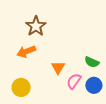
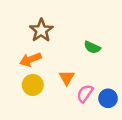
green semicircle: (92, 62) -> (92, 47), moved
yellow circle: (21, 87) -> (33, 85), moved

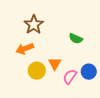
yellow circle: (33, 85) -> (37, 71), moved
blue circle: (108, 98) -> (89, 72), moved

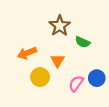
brown star: (34, 25) -> (60, 26), moved
orange triangle: (55, 64) -> (57, 61), moved

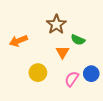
orange arrow: (27, 53) -> (18, 41), moved
orange triangle: (57, 61) -> (63, 52), moved

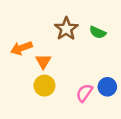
green semicircle: (78, 40) -> (98, 32), moved
orange triangle: (63, 52) -> (43, 61), moved

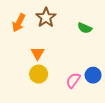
brown star: (66, 29) -> (46, 18), moved
orange arrow: (21, 48) -> (19, 23), moved, turned -42

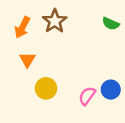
green semicircle: (85, 28) -> (111, 24), moved
orange triangle: (38, 53) -> (27, 60), moved

